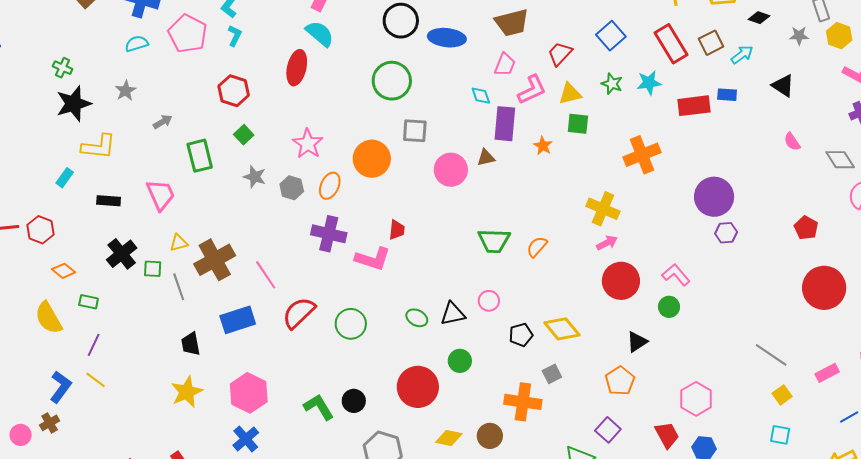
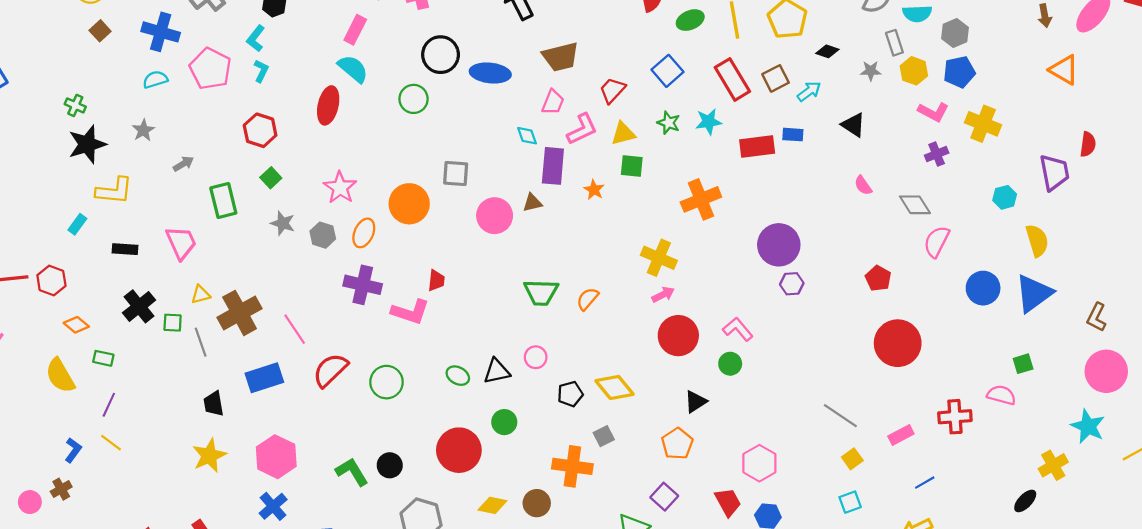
green circle: (392, 81) -> (414, 99), moved, size x0.7
blue L-shape: (61, 387) -> (73, 450), size x0.7
cyan square: (780, 435) -> (850, 502), turned -30

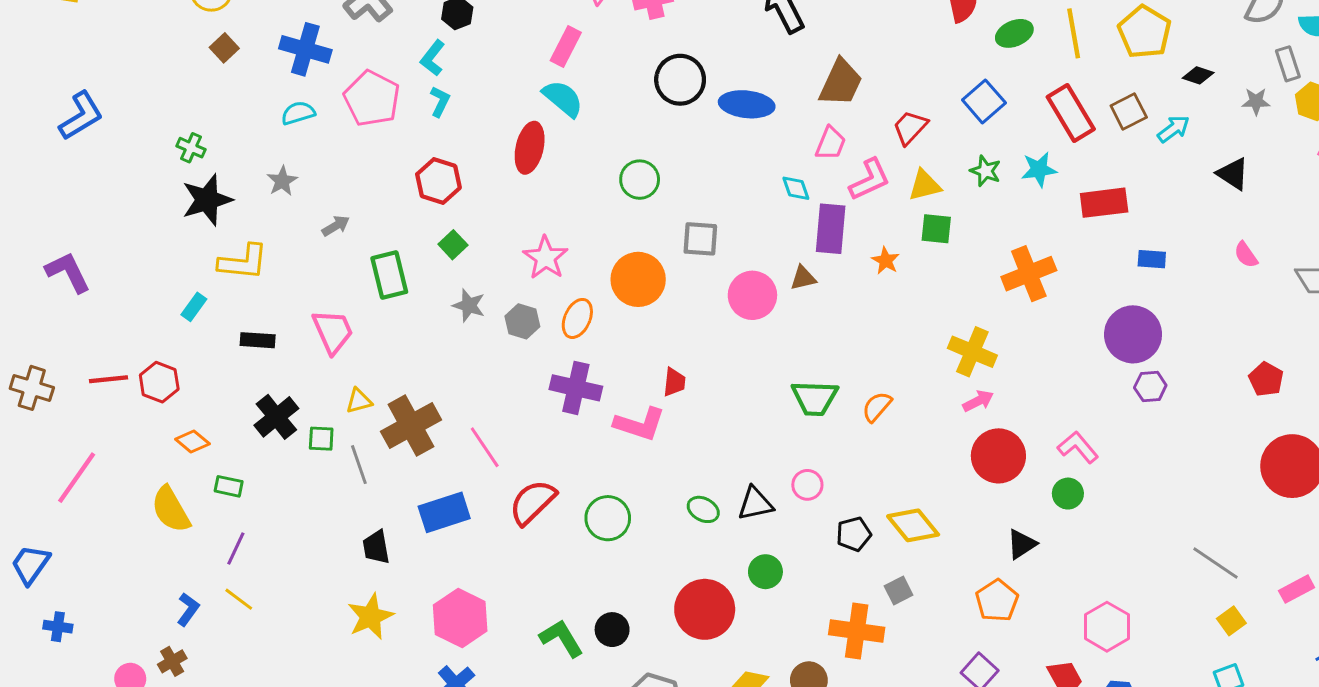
brown trapezoid: (560, 57) -> (841, 83), turned -51
green circle: (414, 99) -> (640, 180), moved
blue rectangle: (793, 135) -> (1152, 259), moved

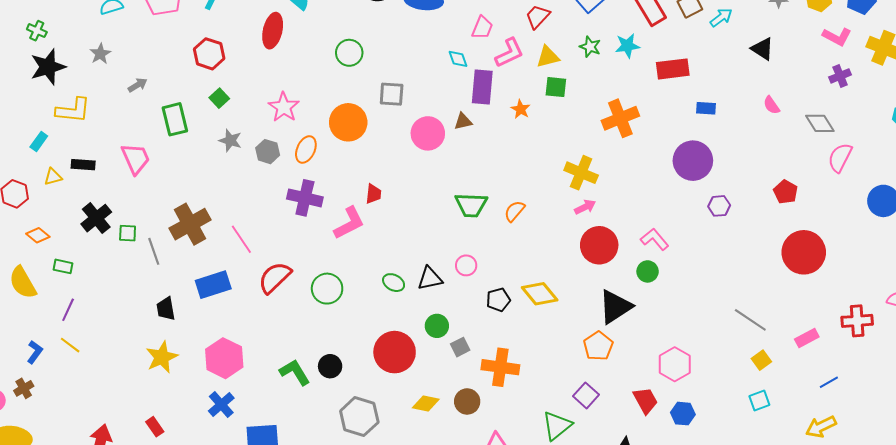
purple hexagon: (1150, 386) -> (719, 206), moved
yellow triangle: (359, 401) -> (53, 177), moved
pink L-shape: (640, 424) -> (349, 223), turned -45
black triangle: (1022, 544) -> (615, 307), size x1.6
gray square: (899, 591) -> (460, 347), moved

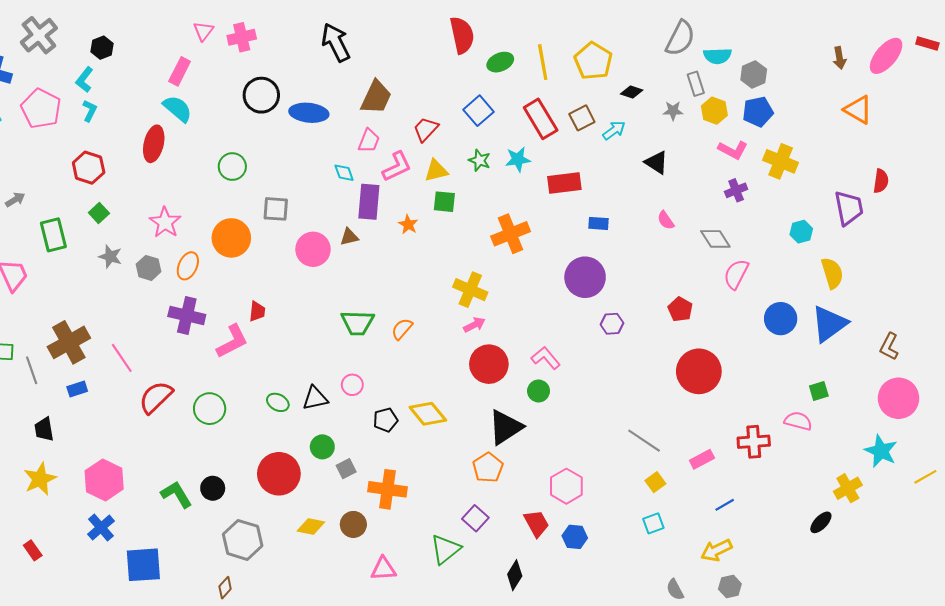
blue rectangle: (213, 285) -> (77, 389), moved, size x0.6

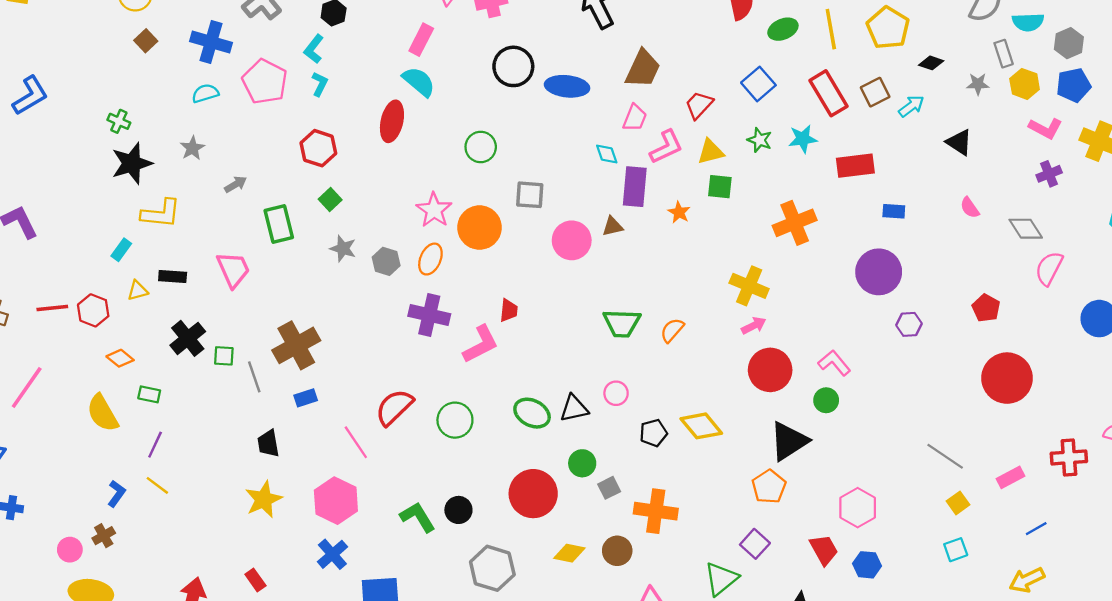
pink star: (165, 222) -> (434, 210), moved
pink line: (122, 358) -> (356, 442), moved
green ellipse: (278, 402) -> (532, 413), size x1.4

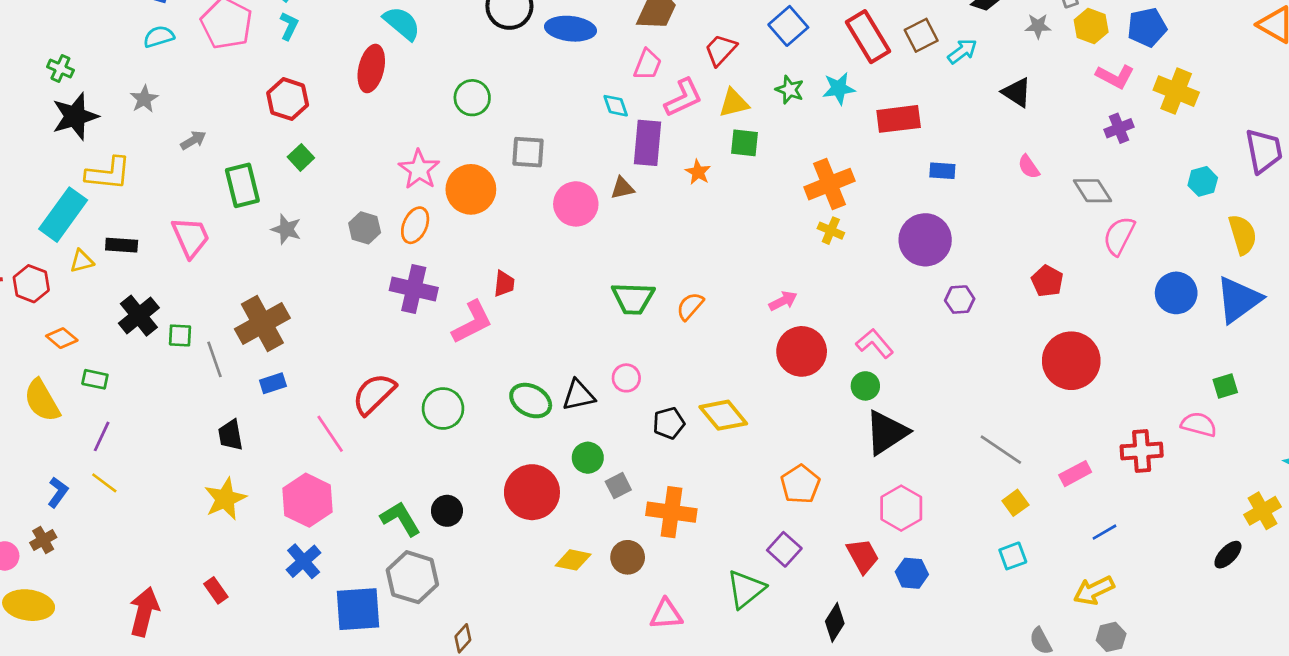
gray star: (343, 249) -> (286, 229), moved
cyan rectangle: (121, 250) -> (63, 215), size x2.0
yellow cross: (749, 286) -> (831, 231), moved, size x0.6
black triangle: (789, 441) -> (887, 432), moved
gray hexagon: (492, 568) -> (412, 577), moved

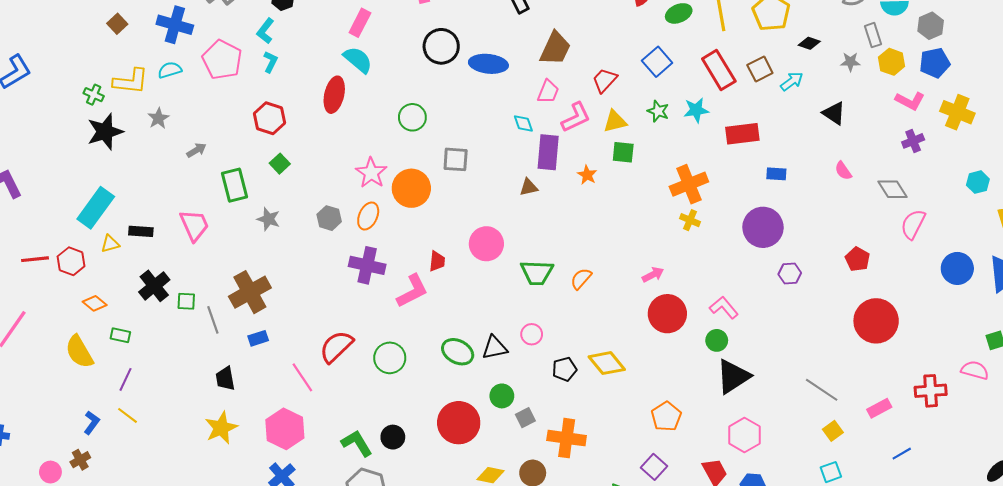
yellow L-shape: (108, 173) -> (131, 81), moved
pink circle: (576, 204) -> (486, 244), moved

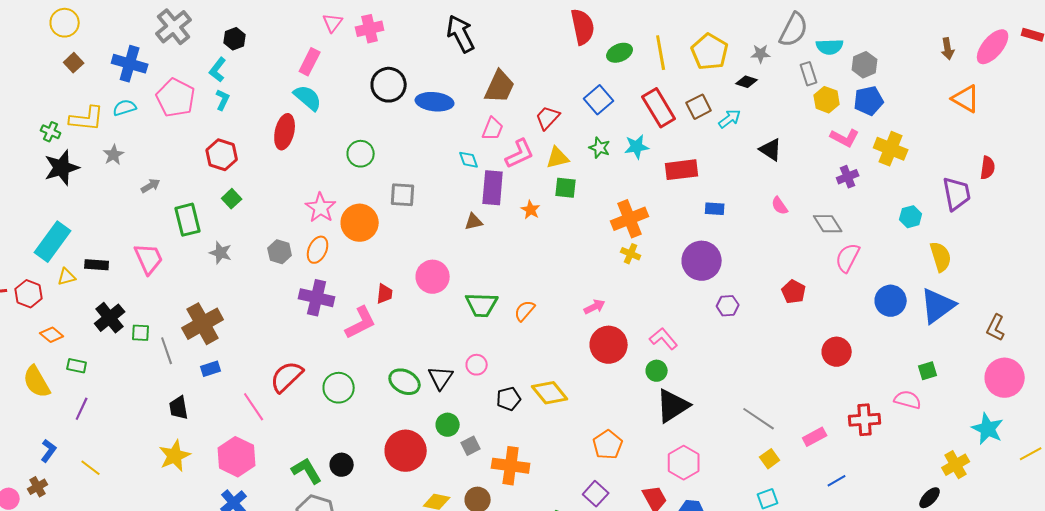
gray star: (850, 62) -> (761, 54), moved
red circle: (876, 321) -> (837, 352), moved, size x0.7
black triangle: (495, 348) -> (441, 378), turned -44
yellow line: (128, 415) -> (91, 468), moved

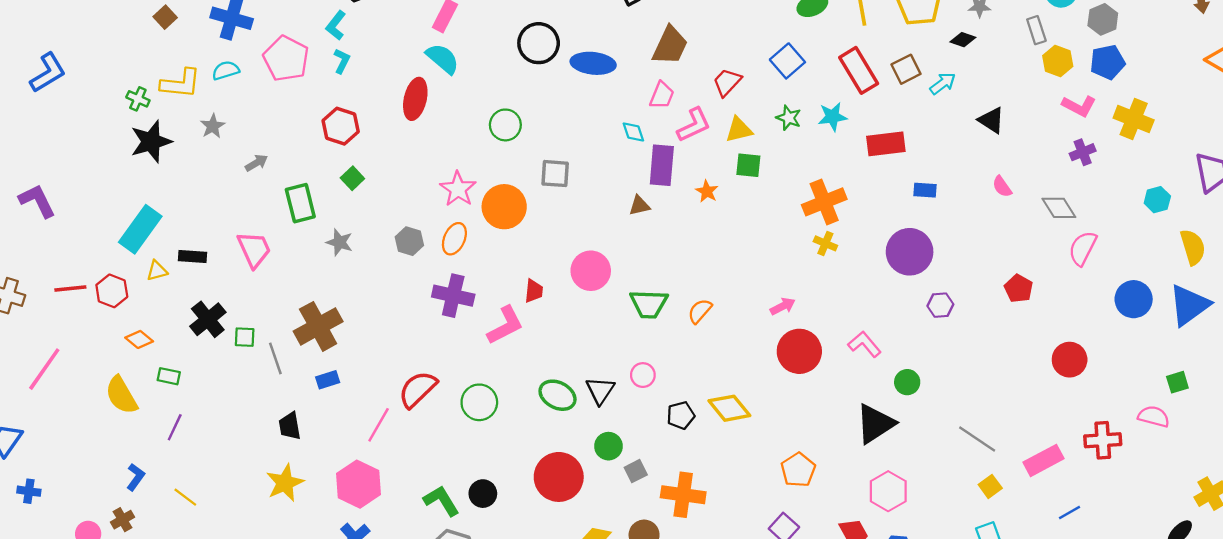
green circle: (657, 371) -> (907, 382), moved
pink line: (254, 407) -> (379, 425), turned 64
pink rectangle: (815, 437) -> (1043, 460), size x1.4

